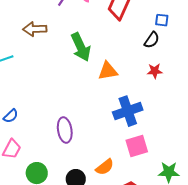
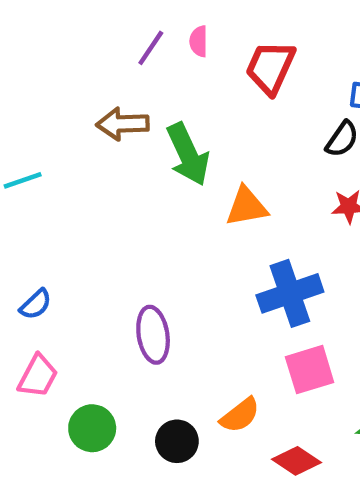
brown arrow: (35, 29) -> (123, 124), moved

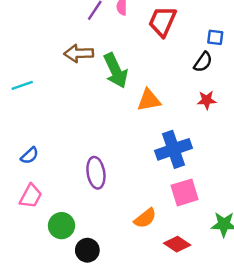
black circle: (177, 441) -> (87, 250), moved

